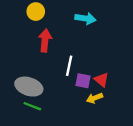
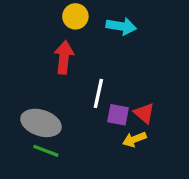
yellow circle: (36, 12) -> (75, 16), moved

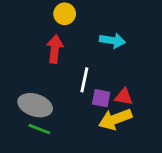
cyan arrow: (121, 26) -> (112, 41), moved
red triangle: (144, 113) -> (124, 97), turned -30
yellow arrow: (134, 139) -> (115, 119), size x1.6

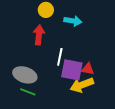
cyan arrow: (112, 41) -> (73, 21), moved
purple square: (101, 98) -> (72, 70), size x1.6

